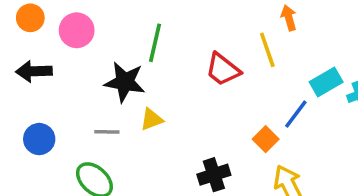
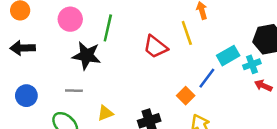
pink circle: (77, 30) -> (70, 19), moved
yellow triangle: (151, 119) -> (105, 113), moved

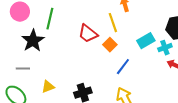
black star: (87, 56) -> (33, 41), turned 30
blue line: (207, 78) -> (123, 67), moved
orange square: (186, 96) -> (110, 45), moved

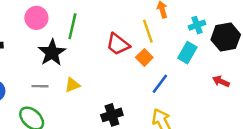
cyan rectangle: (146, 41) -> (187, 53), turned -30
cyan cross: (165, 48) -> (197, 25), moved
yellow triangle: (48, 87) -> (72, 85), moved

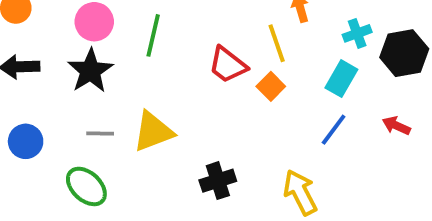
black star: (52, 53) -> (90, 71), moved
blue line: (160, 84) -> (334, 130), moved
yellow triangle: (72, 85) -> (153, 132), size x1.6

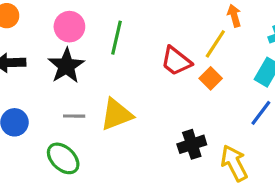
yellow line: (277, 43) -> (215, 44), turned 52
black cross: (218, 181) -> (192, 144), moved

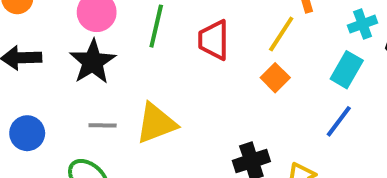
red trapezoid: (176, 61) -> (214, 40), moved, turned 52

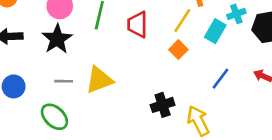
cyan rectangle: (347, 70) -> (215, 31), moved

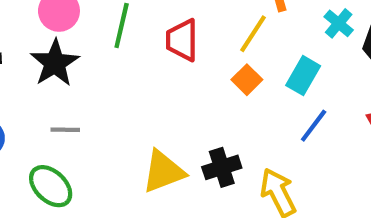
cyan cross: (236, 14) -> (339, 23), turned -30
cyan rectangle: (215, 31) -> (303, 76), moved
yellow triangle: (99, 80) -> (163, 172), moved

